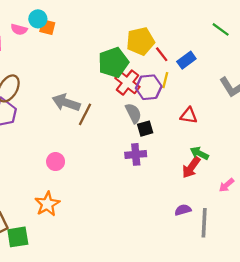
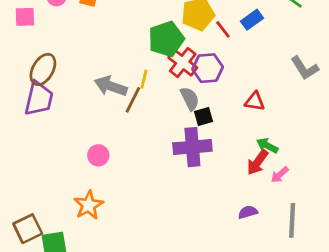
blue rectangle: (186, 60) -> (252, 20), moved
yellow line: (165, 80) -> (144, 79), moved
purple cross: (136, 154) -> (192, 147), size x1.5
pink arrow: (226, 185) -> (280, 175), moved
gray line: (204, 223) -> (292, 220), moved

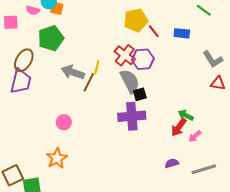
blue rectangle: (252, 20) -> (182, 33), moved, turned 42
green pentagon: (166, 39) -> (51, 38), moved
gray semicircle: (190, 99) -> (130, 81), size x1.4
red triangle: (255, 101) -> (218, 83), moved
gray line: (292, 220) -> (204, 169), turned 70

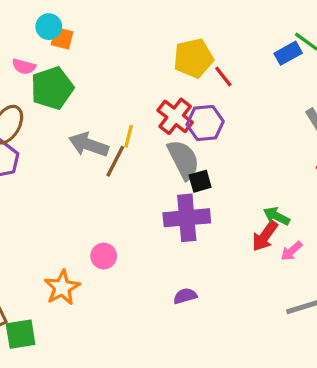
pink semicircle: (33, 10) -> (24, 66), moved
blue rectangle: (182, 33) -> (288, 53), moved, turned -35
pink circle: (64, 122) -> (104, 256), moved
purple semicircle: (172, 163) -> (185, 296), moved

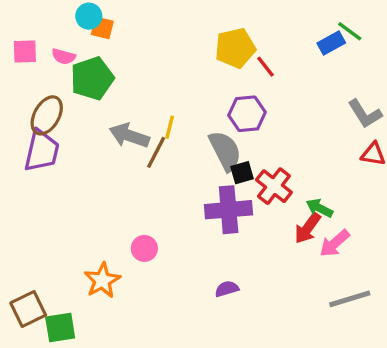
red cross: (175, 116) -> (274, 186), moved
pink arrow: (292, 251) -> (335, 243), size x1.4

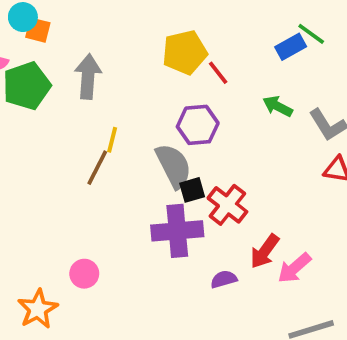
gray arrow: (129, 136) -> (88, 77), moved, turned 75
green arrow: (319, 208) -> (278, 106), moved
purple semicircle: (227, 289) -> (224, 279), moved

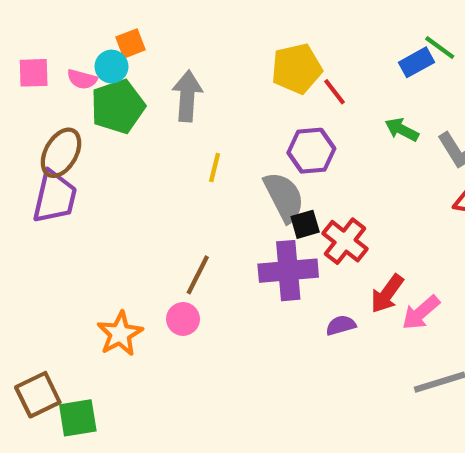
cyan circle: (23, 17) -> (111, 67), moved
orange square: (38, 30) -> (130, 43), turned -35
brown line: (97, 168) -> (198, 275), moved
orange star: (38, 309) -> (120, 334), moved

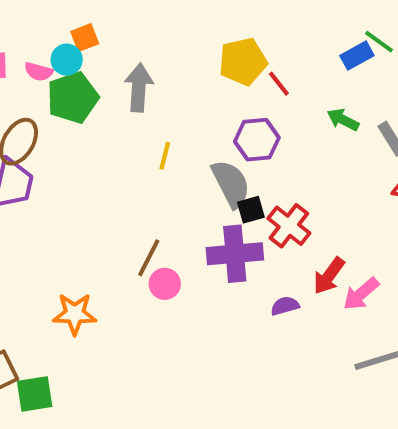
pink circle: (183, 319) -> (165, 284), moved
orange star: (120, 334) -> (75, 314), turned 30

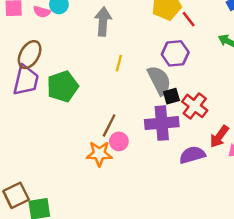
green pentagon: (73, 98) -> (63, 86), moved
purple semicircle: (285, 306) -> (192, 155), size x1.5
orange star: (75, 314) -> (99, 154), moved

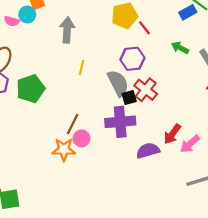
red cross: (195, 106) -> (146, 90), moved

